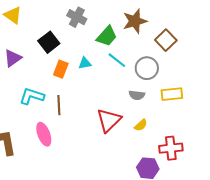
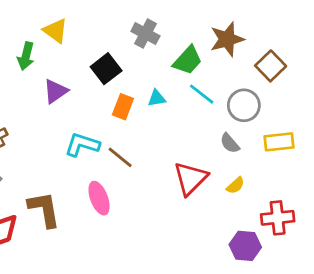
gray semicircle: (137, 95) -> (230, 143), turned 42
brown line: (59, 105) -> (120, 157), turned -48

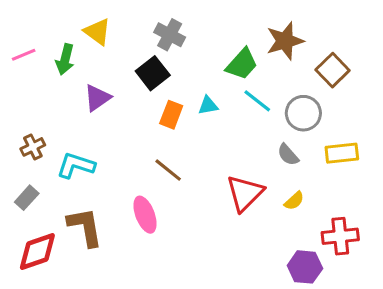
gray cross: (145, 34) -> (170, 35), moved
cyan L-shape: (82, 145) -> (76, 165), moved

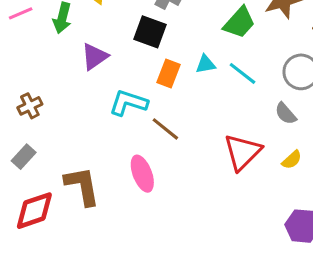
black square: (153, 73) -> (150, 32), turned -32
cyan line: (257, 101) -> (242, 73), moved
cyan L-shape: (76, 165) -> (128, 103), moved

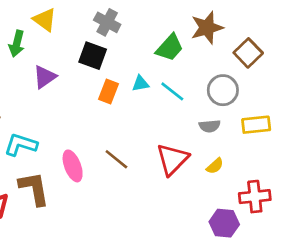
cyan L-shape: (128, 103) -> (21, 145), moved
gray semicircle: (286, 114) -> (210, 126), turned -54
brown line: (165, 129) -> (116, 159), moved
pink ellipse: (142, 174) -> (73, 166), moved

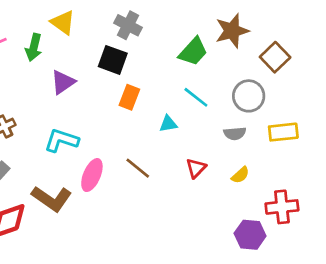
cyan triangle: (140, 83) -> (168, 124), moved
cyan L-shape: (21, 145) -> (61, 140), moved
red triangle: (172, 159) -> (196, 168), size x0.6
pink ellipse: (73, 166) -> (92, 175), turned 44
brown L-shape: (34, 189) -> (52, 199), turned 135

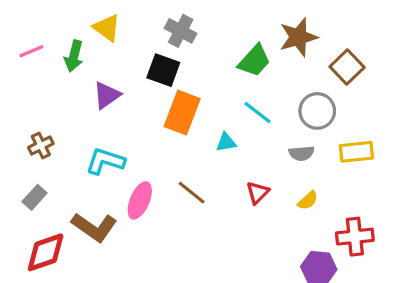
orange rectangle: (129, 97) -> (182, 113), size x1.5

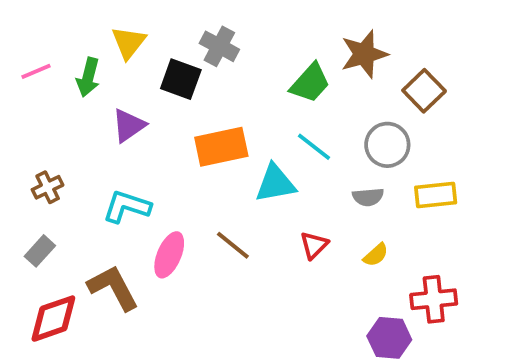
yellow triangle: (107, 28) -> (129, 42), turned 32
black square: (163, 70) -> (181, 79), moved
orange rectangle: (182, 113) -> (221, 147), turned 57
cyan triangle: (226, 142) -> (275, 183), size x1.6
brown L-shape: (94, 227) -> (113, 288), turned -153

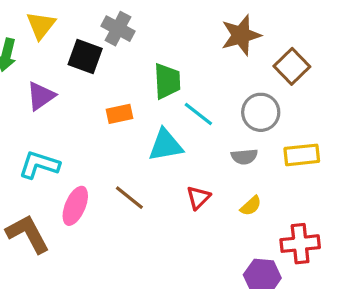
green trapezoid: (310, 83) -> (167, 81), moved, turned -45
orange rectangle: (221, 147) -> (120, 114), size x0.6

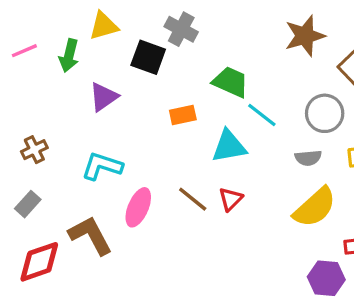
yellow triangle: (41, 25) -> (104, 26), turned 36
green trapezoid: (167, 81) -> (231, 82), turned -63
red triangle: (198, 198) -> (231, 199), moved
yellow semicircle: (251, 206) -> (315, 207), size x2.0

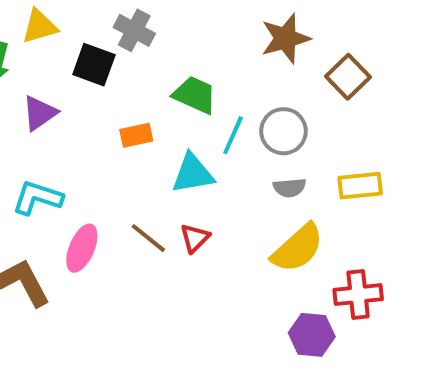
gray circle: (325, 113) -> (283, 131), moved
cyan line: (262, 115) -> (233, 135), turned 76

